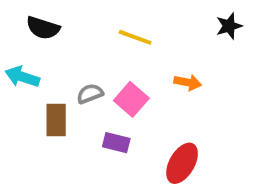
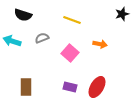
gray semicircle: (90, 94) -> (42, 38), moved
brown rectangle: (56, 120) -> (26, 87), moved
purple rectangle: (116, 143) -> (70, 87), moved

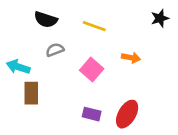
black semicircle: (23, 15) -> (46, 20), moved
cyan arrow: (12, 41) -> (18, 67), moved
brown rectangle: (26, 87) -> (31, 93), moved

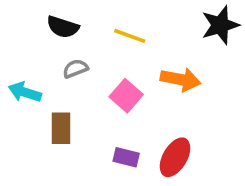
black star: (160, 18) -> (220, 25), size x1.5
orange arrow: (131, 58) -> (180, 79), size x1.5
brown rectangle: (31, 93) -> (61, 128), moved

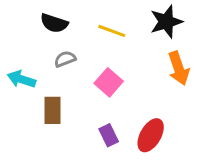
black star: (220, 25) -> (166, 22), moved
orange arrow: (180, 79) -> (179, 68), moved, turned 60
purple rectangle: (126, 157) -> (109, 135), turned 50

